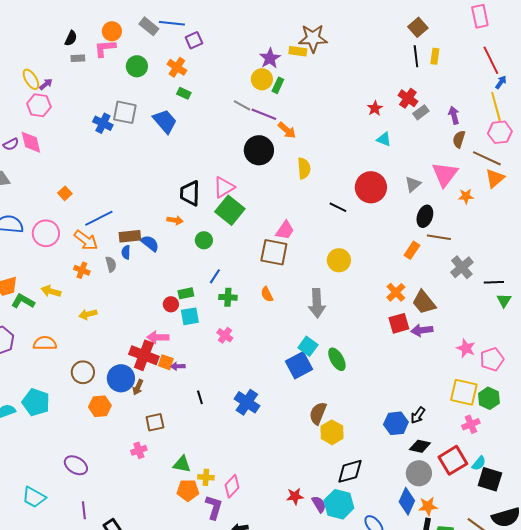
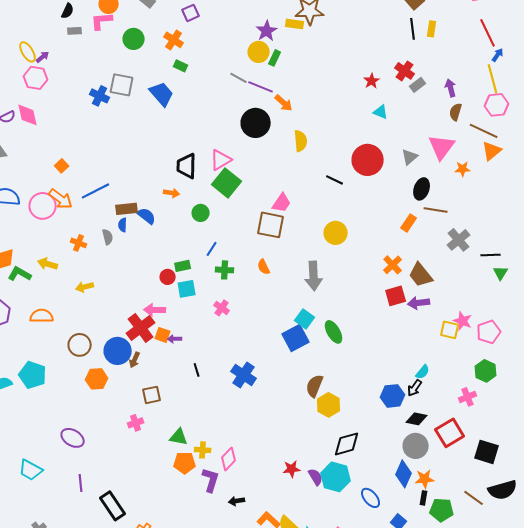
orange arrow: (86, 240) -> (61, 199), moved
red cross: (144, 355) -> (141, 328), turned 32
yellow square: (464, 392) -> (450, 330), moved, size x0.7
cyan semicircle: (479, 463) -> (423, 372), moved

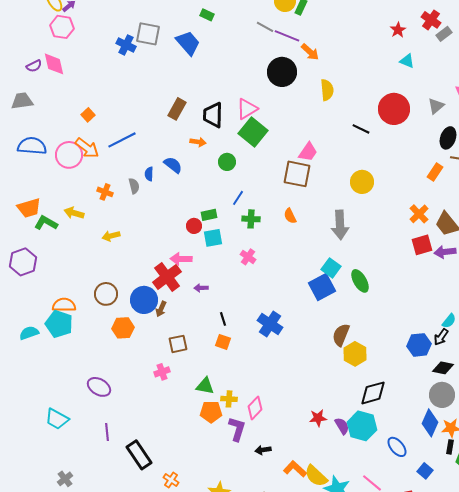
brown rectangle: (127, 209) -> (177, 109), moved, turned -55
orange semicircle: (42, 316) -> (64, 305), moved
orange square: (163, 335) -> (223, 342), moved

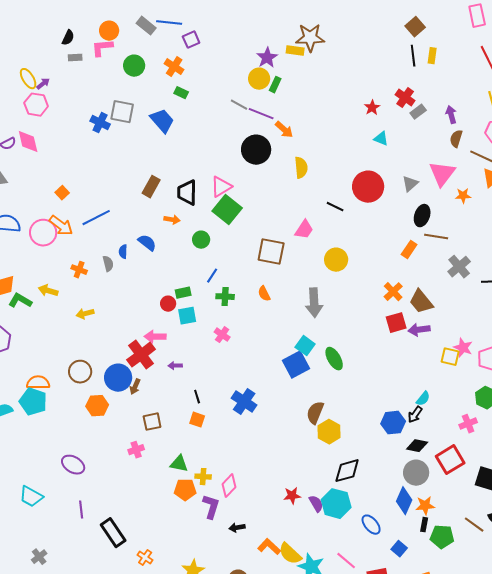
pink trapezoid: (308, 152) -> (304, 230), moved

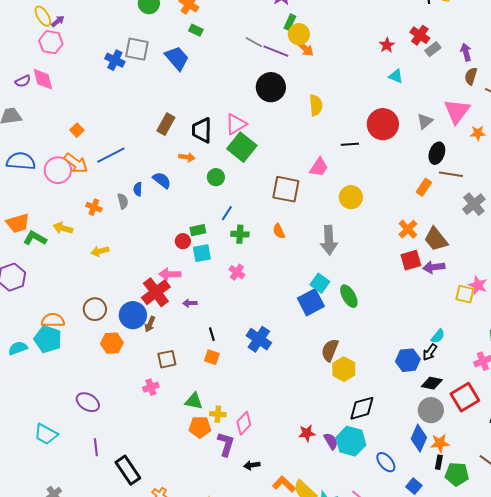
yellow circle: (259, 79) -> (299, 34), moved
orange arrow: (284, 130) -> (305, 48), moved
black line: (335, 207) -> (350, 144), turned -30

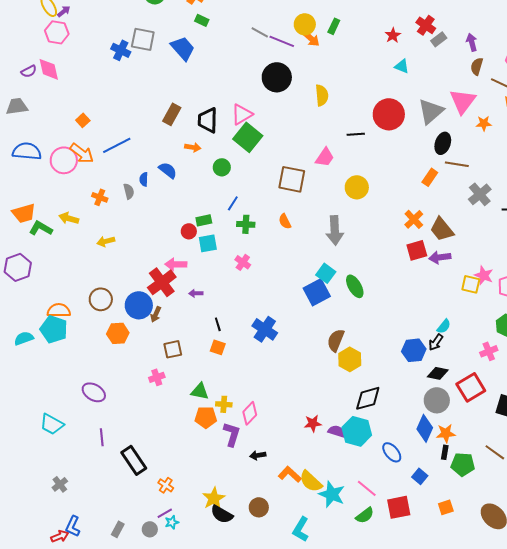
green rectangle: (290, 22) -> (334, 26), moved
gray triangle: (425, 121) -> (431, 111), size x1.6
purple semicircle: (331, 441) -> (337, 431), turned -42

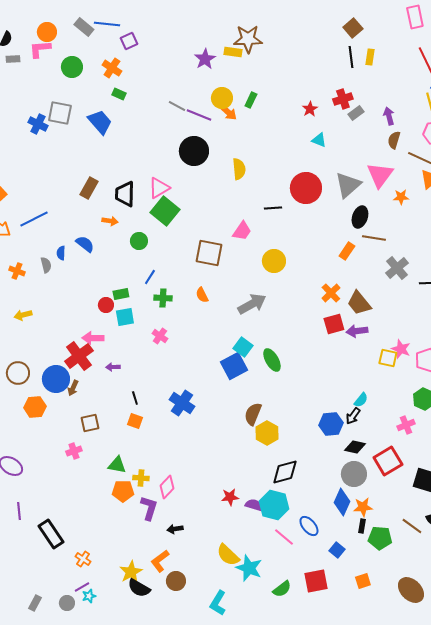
red cross: (426, 25) -> (343, 99), turned 36
gray arrow: (335, 230) -> (252, 304), turned -116
orange L-shape: (290, 474) -> (160, 561), moved, turned -80
pink line: (367, 488) -> (284, 537), moved

